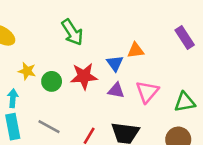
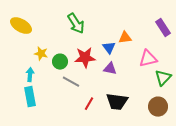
pink triangle: (147, 92) -> (148, 59), moved, turned 36
green triangle: (185, 102) -> (163, 78), turned -36
gray line: (49, 127) -> (71, 82), moved

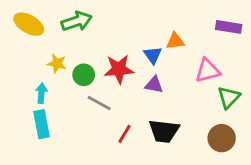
green arrow: (76, 24) -> (77, 21), moved, turned -75
purple rectangle: (163, 28) -> (229, 27), turned -48

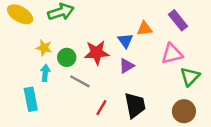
purple rectangle: (229, 27) -> (178, 20), moved, turned 42
purple triangle: (154, 85) -> (127, 66), turned -42
cyan arrow: (41, 93) -> (45, 73), moved
black trapezoid: (164, 131) -> (135, 105), turned -108

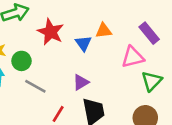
purple rectangle: (178, 20) -> (149, 33), moved
red star: (97, 53) -> (51, 32), moved, turned 30
purple triangle: (127, 66) -> (81, 82), moved

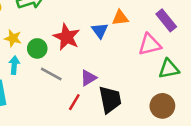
red star: (51, 32) -> (67, 37), moved
green triangle: (152, 81) -> (169, 69), turned 35
purple triangle: (81, 82) -> (88, 78), moved

